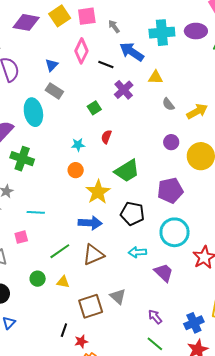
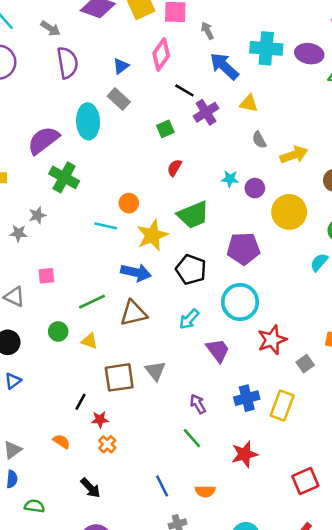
black line: (106, 64) -> (184, 90), moved
cyan star: (78, 145) -> (230, 179), moved
cyan line: (36, 212) -> (106, 226), moved
cyan arrow: (137, 252) -> (189, 319), turned -54
blue cross: (194, 323) -> (247, 398), moved

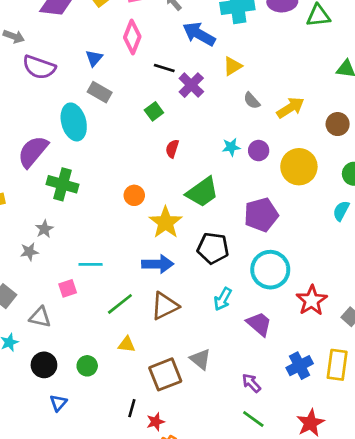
purple semicircle: (67, 63) -> (39, 67), turned 132
yellow triangle: (249, 103) -> (233, 66), turned -30
cyan line: (106, 226) -> (91, 264), moved
green circle: (58, 331) -> (87, 366), moved

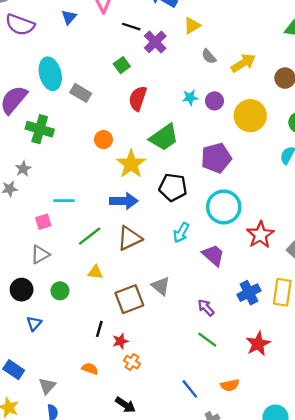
gray rectangle: (100, 92) -> (81, 93), moved
red semicircle: (172, 149) -> (138, 98), size x1.5
gray triangle: (40, 317) -> (40, 255), moved, turned -42

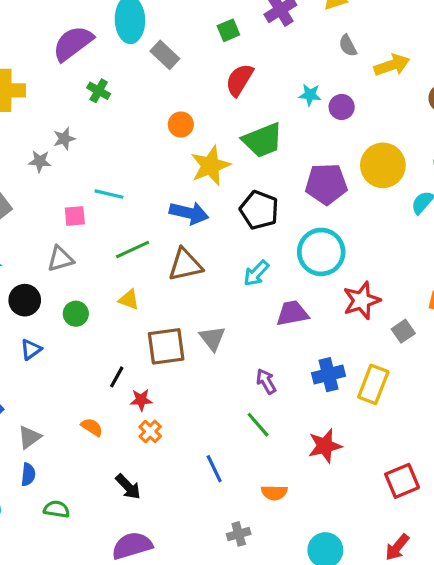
yellow circle: (250, 116) -> (383, 165), moved
green cross: (40, 129) -> (99, 91), size x0.6
purple trapezoid: (213, 255) -> (292, 313), turned -65
blue line: (190, 389) -> (214, 469), moved

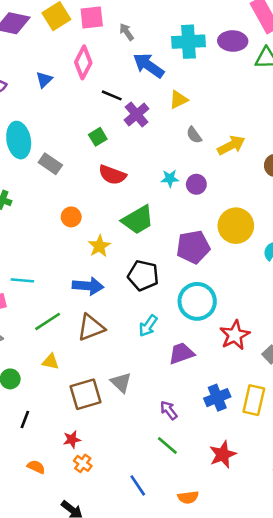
red semicircle: (239, 80) -> (112, 175), turned -92
yellow star: (210, 166) -> (99, 246), size x0.7
black line: (117, 377) -> (25, 419), moved

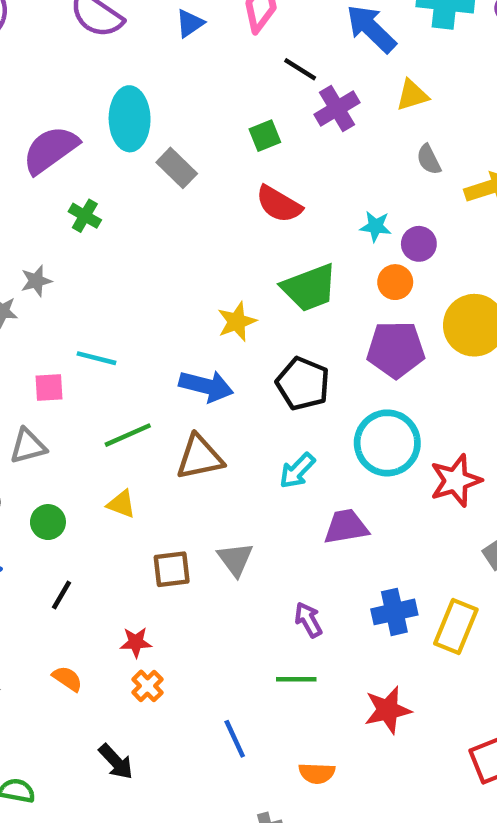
orange circle: (71, 217) -> (395, 282), moved
red star: (235, 335) -> (456, 481), moved
brown square: (85, 394) -> (172, 569), size x0.7
green line: (167, 445) -> (296, 679), turned -50

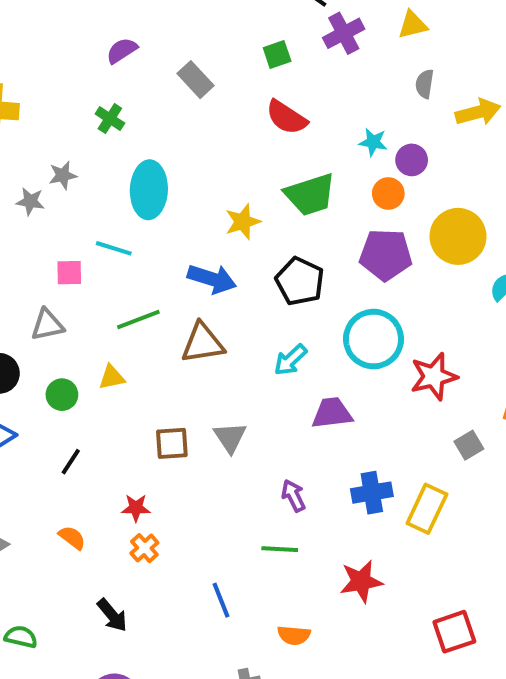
cyan ellipse: (130, 119) -> (149, 190), moved
purple semicircle: (50, 150) -> (122, 51), moved, size x0.6
gray semicircle: (429, 159) -> (425, 84), turned 32
yellow triangle: (121, 504) -> (112, 377), moved, turned -36

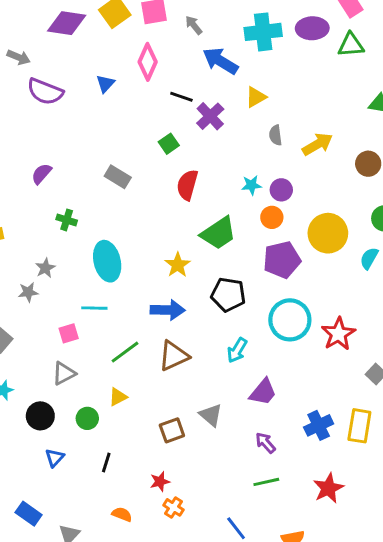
purple semicircle: (122, 51) -> (42, 174), moved
red semicircle: (286, 117) -> (187, 185), turned 88
purple trapezoid: (332, 413) -> (263, 392), moved, turned 152

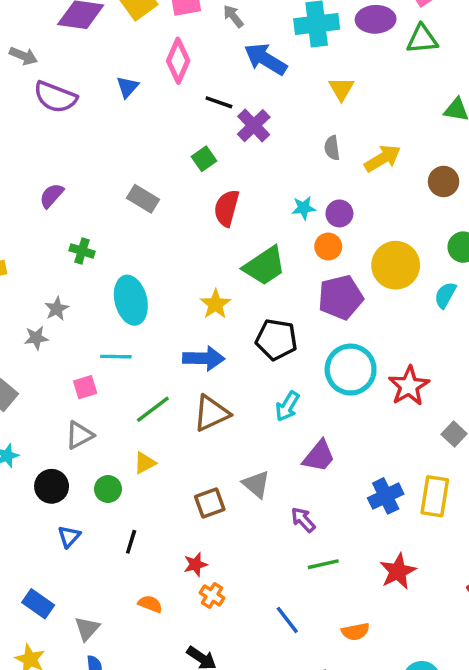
yellow triangle: (256, 97) -> (341, 89), moved, turned -30
purple arrow: (265, 443) -> (303, 520), moved

